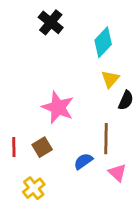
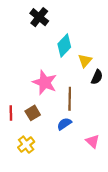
cyan diamond: (103, 42) -> (64, 45), moved
brown line: (106, 139) -> (70, 99), moved
pink triangle: (117, 173) -> (93, 141), moved

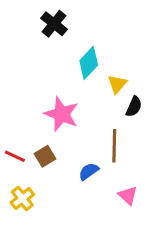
brown line: (70, 99) -> (114, 146), moved
red line: (11, 113) -> (15, 156), turned -64
yellow cross: (26, 145) -> (22, 198), moved

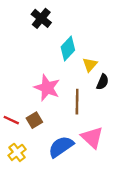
brown line: (114, 146) -> (77, 102), moved
blue semicircle: (89, 171) -> (61, 147), moved, size x1.6
pink triangle: (128, 195) -> (92, 137), moved, size x1.5

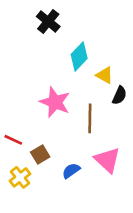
yellow triangle: (90, 65) -> (105, 75), turned -42
brown square: (34, 120) -> (40, 155), moved
blue semicircle: (61, 147) -> (71, 171), size x0.6

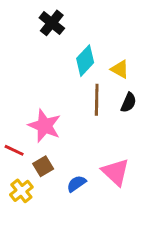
yellow triangle: (105, 75) -> (120, 69), moved
pink star: (55, 102) -> (45, 126), moved
brown line: (90, 118) -> (97, 100), moved

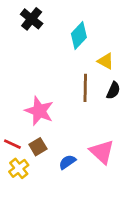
black cross: (52, 23) -> (32, 19), moved
cyan diamond: (85, 61) -> (79, 36), moved
red line: (14, 150) -> (12, 144), moved

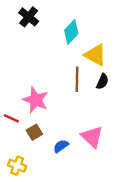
yellow triangle: (106, 61) -> (96, 55), size x1.5
red line: (12, 144) -> (11, 118), moved
yellow cross: (19, 168) -> (17, 166), moved, turned -30

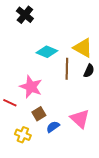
cyan diamond: (71, 32) -> (47, 52), moved, turned 70
brown square: (34, 132) -> (39, 114), moved
yellow cross: (17, 166) -> (23, 135), moved

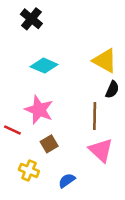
cyan diamond: (47, 52) -> (44, 66), moved
brown line: (67, 69) -> (95, 116), moved
blue semicircle: (53, 127) -> (67, 181), moved

